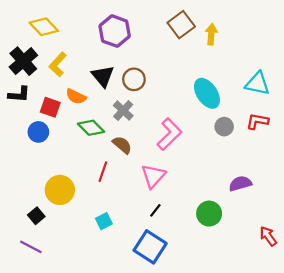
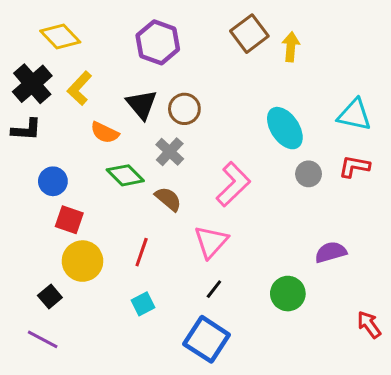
red square: (50, 107) -> (69, 220), moved
red line: (103, 172) -> (142, 252), moved

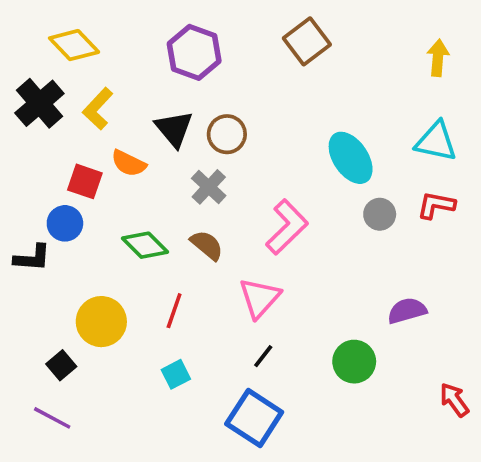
yellow arrow: (291, 47) -> (438, 58), moved
black L-shape: (26, 130) -> (32, 258), moved
green diamond: (125, 175) -> (145, 245), moved
red square: (69, 220) -> (85, 181), moved

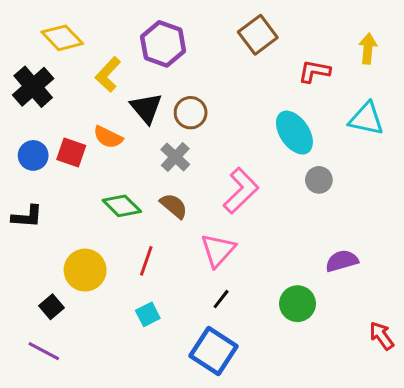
yellow L-shape: (98, 109) -> (108, 74), moved
red L-shape: (436, 205) -> (314, 71), moved
blue circle: (65, 223) -> (33, 155), moved

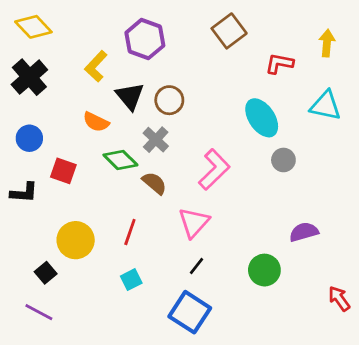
yellow diamond: (62, 38) -> (33, 27), moved
red square: (71, 152) -> (63, 171), moved
green diamond: (122, 206) -> (120, 160), moved

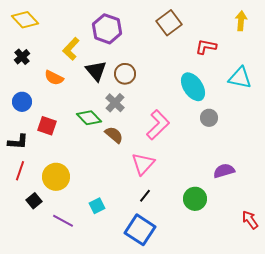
yellow arrow: (327, 43) -> (241, 21), moved
black cross: (29, 77) -> (22, 57), size x0.6
orange semicircle: (96, 122) -> (54, 78), moved
red line: (130, 232) -> (20, 171), moved
purple line: (39, 312) -> (63, 221), moved

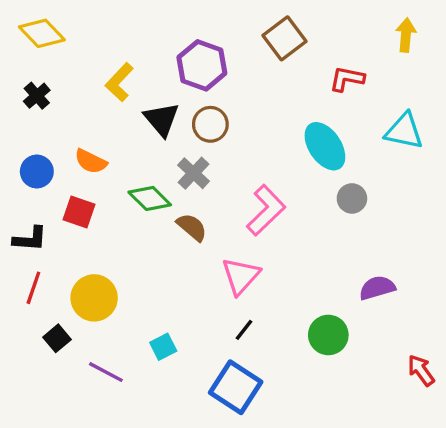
purple hexagon: (107, 29) -> (202, 65), moved
orange semicircle: (54, 78) -> (91, 161), moved

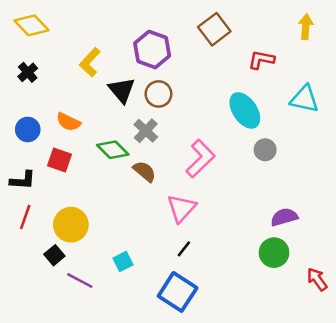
green circle: (328, 335) -> (274, 253), moved
black square: (57, 338) -> (54, 255), moved

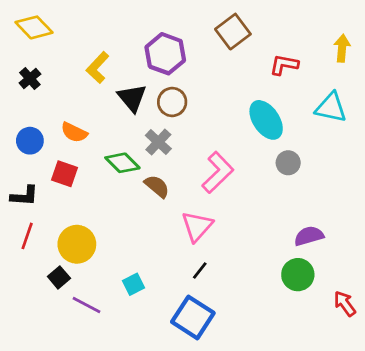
yellow arrow: (306, 27) -> (342, 48), moved

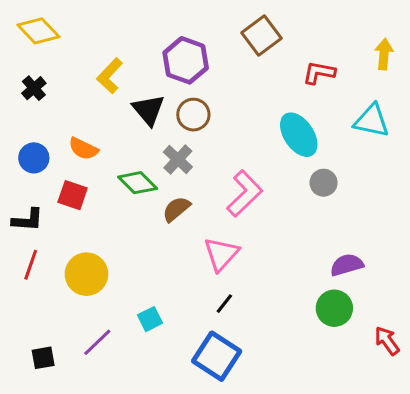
brown semicircle: (157, 186) -> (176, 209), turned -80
black square: (59, 277) -> (43, 358), moved, turned 30
purple line: (87, 305) -> (97, 342), turned -72

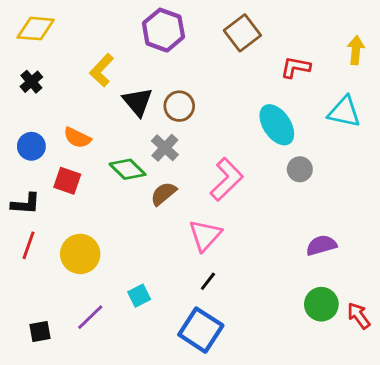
yellow diamond: (38, 31) -> (36, 29), turned -42
purple hexagon: (186, 60) -> (163, 30), moved
green circle: (334, 308) -> (321, 304), moved

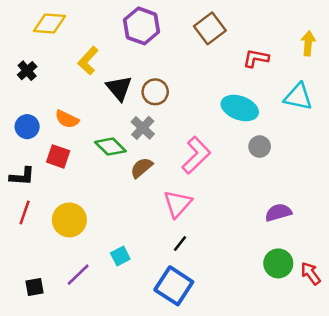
yellow diamond: (36, 29) -> (49, 23), moved
cyan ellipse: (277, 125) -> (240, 108), turned -36

